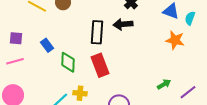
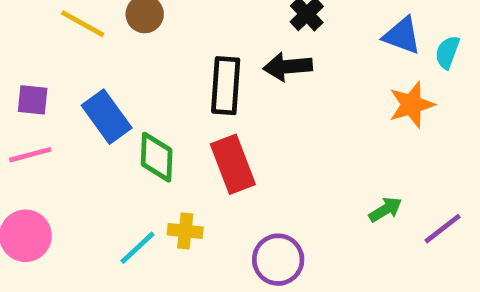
orange star: (175, 40) -> (412, 105), turned -30
blue rectangle: (47, 45) -> (107, 117), size x1.5

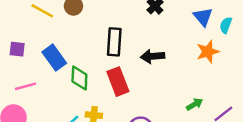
blue triangle: (402, 36) -> (203, 17), turned 30
black arrow: (288, 67) -> (153, 56), moved
pink line: (30, 155) -> (26, 86), moved

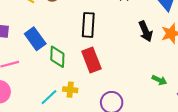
black arrow: (153, 56) -> (146, 31), moved, turned -108
green arrow: (195, 104) -> (159, 80), turned 56

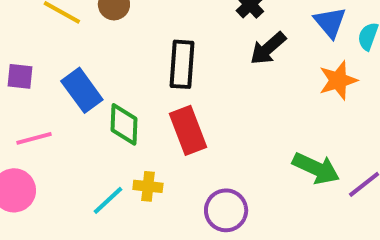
black arrow: (146, 31) -> (268, 48), moved, turned 72
green arrow: (159, 80) -> (316, 168), size x1.6

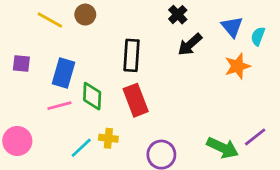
blue rectangle: (82, 90) -> (64, 73), turned 52
pink line: (34, 138) -> (59, 106), moved
green arrow: (316, 168) -> (223, 148), moved

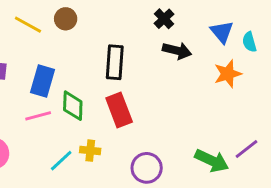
cyan semicircle: (258, 36) -> (249, 42), turned -36
black arrow: (190, 44) -> (177, 51), turned -125

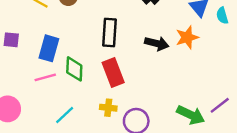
black arrow: (177, 51) -> (157, 43), moved
orange star: (228, 74) -> (187, 37), moved
yellow cross: (90, 151) -> (108, 108), moved

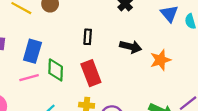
black rectangle: (109, 33) -> (88, 37), size x0.6
orange star: (187, 37) -> (160, 60), moved

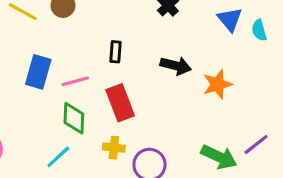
green diamond: (56, 70) -> (74, 118), moved
pink line: (29, 78) -> (75, 81), moved

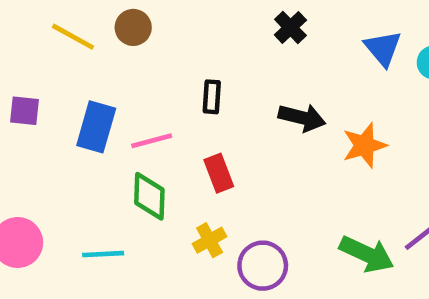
red rectangle: (120, 103) -> (219, 173), size x0.7
yellow cross: (114, 148) -> (210, 240), turned -35
cyan line: (58, 157) -> (103, 254), moved, turned 40

